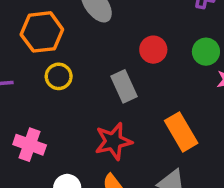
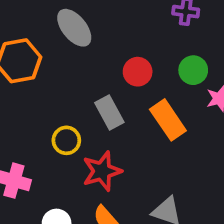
yellow circle: (59, 76) -> (66, 140), moved
orange rectangle: (181, 132) -> (168, 120), moved

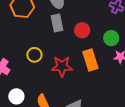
gray rectangle: (109, 113) -> (57, 23), moved
red star: (102, 171) -> (62, 66), moved

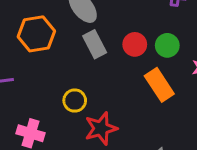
green circle: (111, 38) -> (167, 45), moved
red star: (62, 66) -> (101, 128), moved

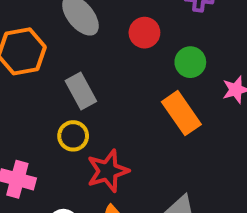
gray rectangle: (95, 44) -> (81, 91), moved
red circle: (135, 44) -> (144, 33), moved

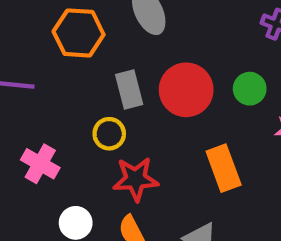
red circle: (144, 33) -> (186, 90), moved, size x1.6
orange rectangle: (181, 113) -> (224, 168), moved

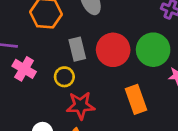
green circle: (250, 89) -> (153, 50), size x1.6
pink cross: (40, 164) -> (24, 69), moved

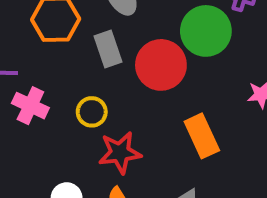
gray rectangle: (77, 49) -> (108, 49), moved
green circle: (153, 50) -> (206, 31), moved

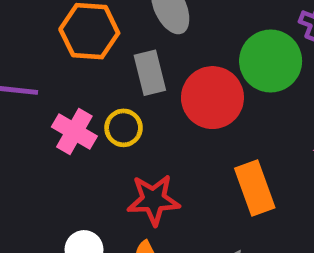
pink cross: (30, 106) -> (74, 131), moved
yellow circle: (92, 112) -> (124, 128), moved

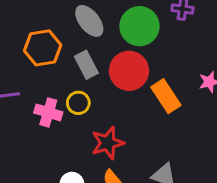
green circle: (271, 61) -> (139, 26), moved
orange rectangle: (255, 188) -> (166, 96), moved

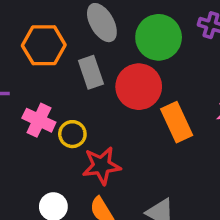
yellow circle: (78, 103) -> (72, 134), moved

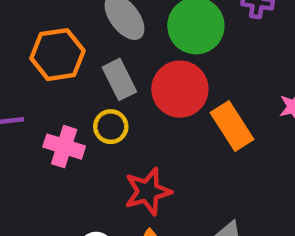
yellow circle: (72, 134) -> (111, 127), moved

